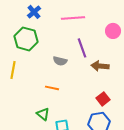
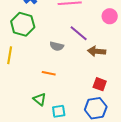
purple line: (82, 48) -> (79, 33), turned -30
red square: (103, 99) -> (100, 84), turned -32

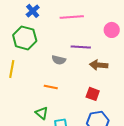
purple line: (79, 33) -> (81, 47), turned -36
red square: (100, 84) -> (93, 94), moved

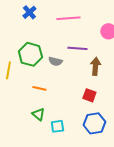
green hexagon: (25, 38) -> (30, 54), moved
brown arrow: (99, 65) -> (95, 66), turned 90
orange line: (51, 87) -> (39, 88), moved

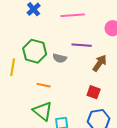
brown arrow: (95, 66) -> (100, 63), turned 30
green triangle: (38, 114) -> (43, 111), size x1.5

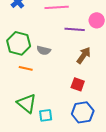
purple line: (82, 45) -> (75, 29), moved
orange line: (44, 85) -> (26, 68), moved

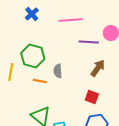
gray semicircle: (44, 50) -> (58, 71), moved, turned 72

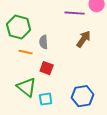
red square: (92, 97) -> (47, 68), moved

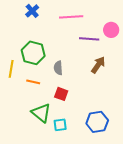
orange line: (26, 52) -> (33, 82), moved

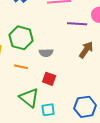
gray semicircle: (58, 68) -> (46, 53), turned -88

